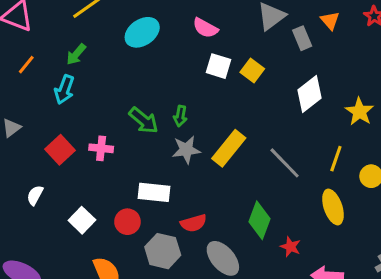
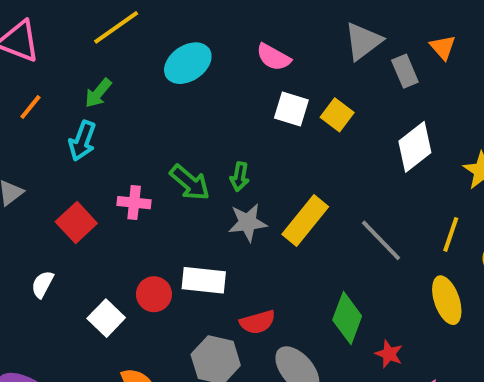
pink cross: (101, 148) -> (134, 203), moved
red circle: (127, 222) -> (154, 294), moved

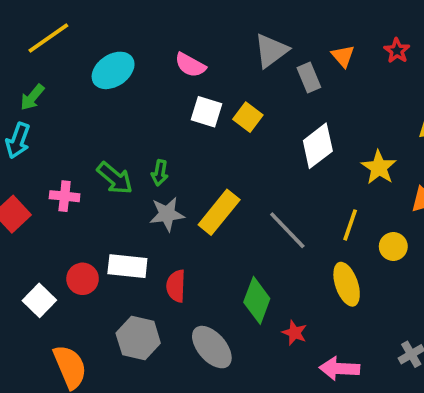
red semicircle: (258, 322) -> (176, 286), moved, turned 108

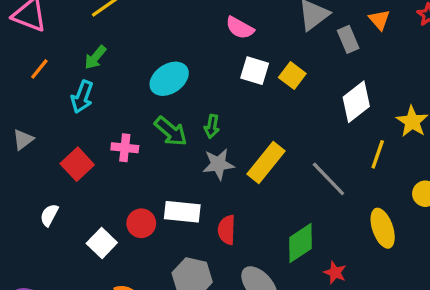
cyan ellipse: (113, 70) -> (169, 79), moved
yellow line: (350, 225) -> (378, 154), moved
green diamond: (257, 300) -> (301, 243), turned 36

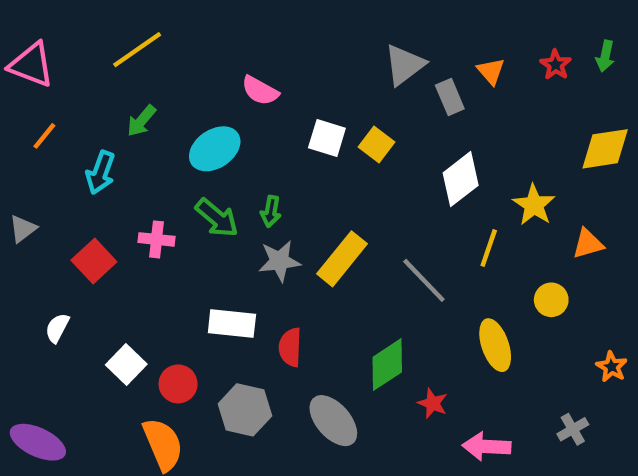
pink semicircle: (240, 28) -> (260, 91), moved
green arrow: (95, 57) -> (141, 121), moved
red circle: (141, 223) -> (178, 384), moved

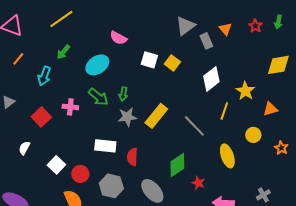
orange star: (612, 367) -> (281, 148), moved

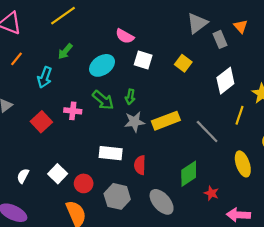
white square: (149, 60) -> (143, 60), moved
yellow rectangle: (156, 116) -> (166, 121), turned 30
white semicircle: (24, 148) -> (23, 176), moved

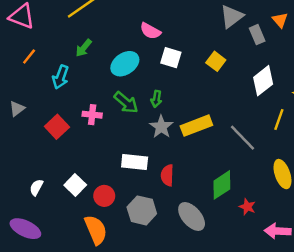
gray star: (134, 122) -> (161, 127), turned -30

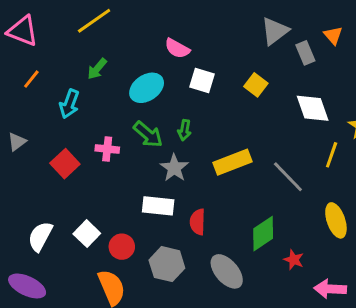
white diamond: (263, 81) -> (313, 108), turned -72
gray star: (161, 127) -> (174, 168), moved
white semicircle: (36, 187) -> (40, 236), size x1.5

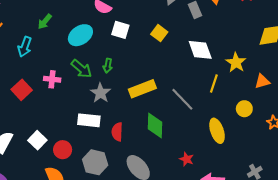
green diamond: (263, 234) -> (155, 126), moved, turned -55

